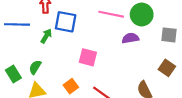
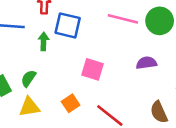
green arrow: (46, 36) -> (44, 41), turned -32
purple semicircle: (130, 38) -> (146, 63), moved

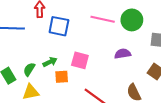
green arrow: (44, 41) -> (50, 62), moved, turned 64
orange square: (71, 103) -> (62, 77), moved, turned 32

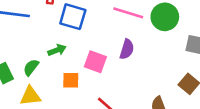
purple semicircle: (123, 54) -> (127, 49), moved, turned 112
green arrow: (50, 62) -> (57, 50), moved

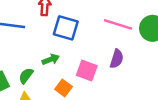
orange square: (71, 80) -> (63, 88), turned 35

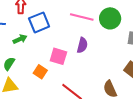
blue square: (66, 28) -> (39, 22), turned -35
green arrow: (51, 59) -> (20, 39), moved

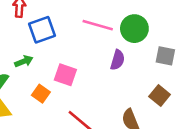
green arrow: (20, 39) -> (24, 61), moved
purple semicircle: (82, 45) -> (118, 60), moved

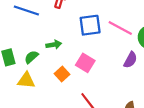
blue square: (42, 30) -> (90, 25), moved

